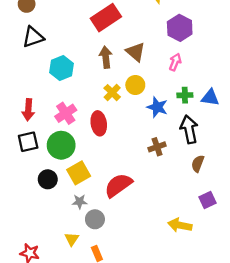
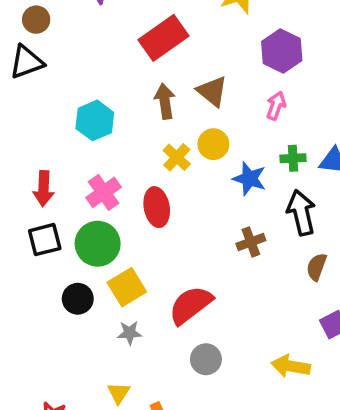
black triangle: (33, 37) -> (27, 62), moved
gray circle: (95, 219) -> (206, 359), moved

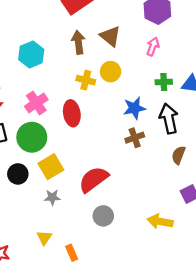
yellow cross: (177, 157) -> (86, 80), turned -30
blue star: (249, 179) -> (134, 108), moved, turned -30

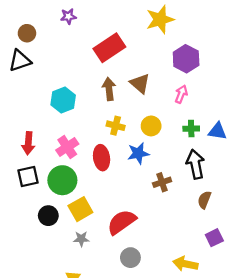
yellow circle: (111, 72) -> (151, 126), moved
blue star: (134, 108) -> (138, 153), moved

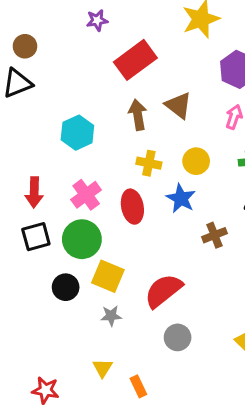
purple star: (68, 16) -> (97, 20), moved
blue star: (138, 153) -> (181, 198), turned -30
yellow square: (80, 209) -> (108, 276), turned -35

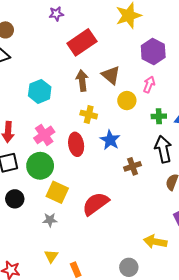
yellow circle: (196, 161) -> (127, 101), moved
black circle: (66, 287) -> (15, 199), moved
gray star: (111, 316) -> (50, 220), moved
gray circle: (178, 337) -> (129, 267), moved

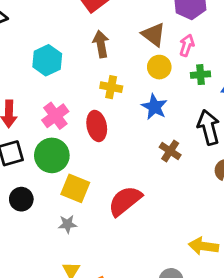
brown triangle: (111, 75) -> (154, 35), moved
green cross: (159, 116) -> (200, 75), moved
blue star: (110, 140) -> (154, 107), moved
brown cross: (133, 166) -> (170, 151), turned -35

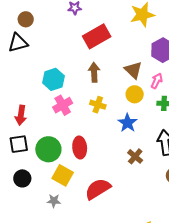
pink cross: (55, 116) -> (63, 105), moved
red ellipse: (97, 126) -> (80, 147), moved

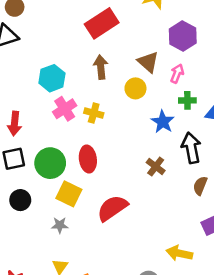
yellow circle: (135, 94) -> (135, 88), moved
yellow cross: (98, 105) -> (94, 113), moved
blue star: (128, 123) -> (163, 122), moved

